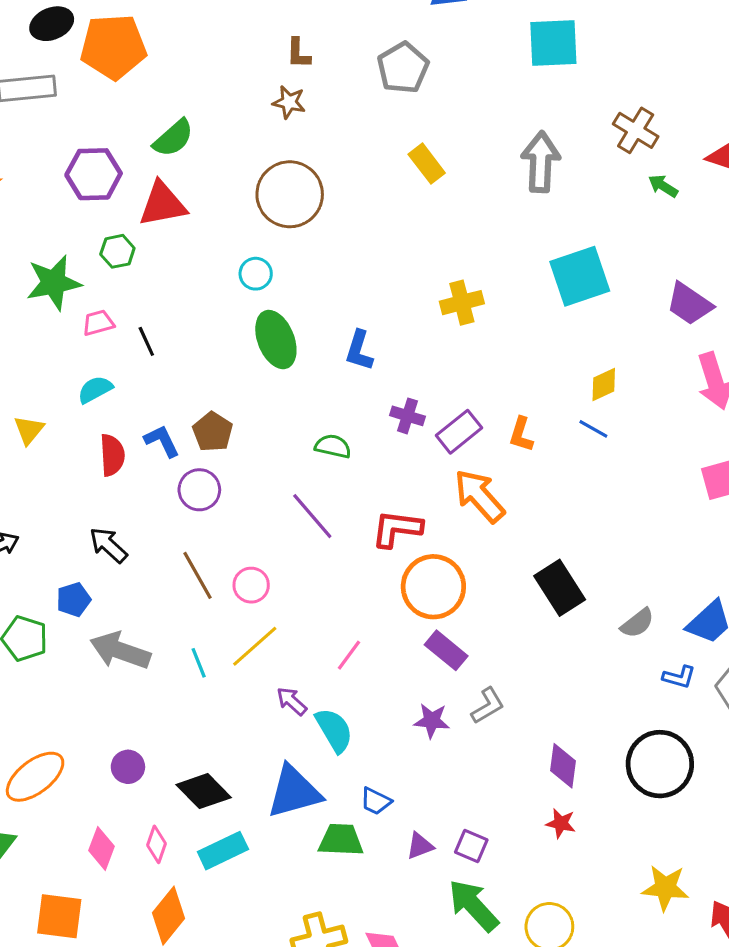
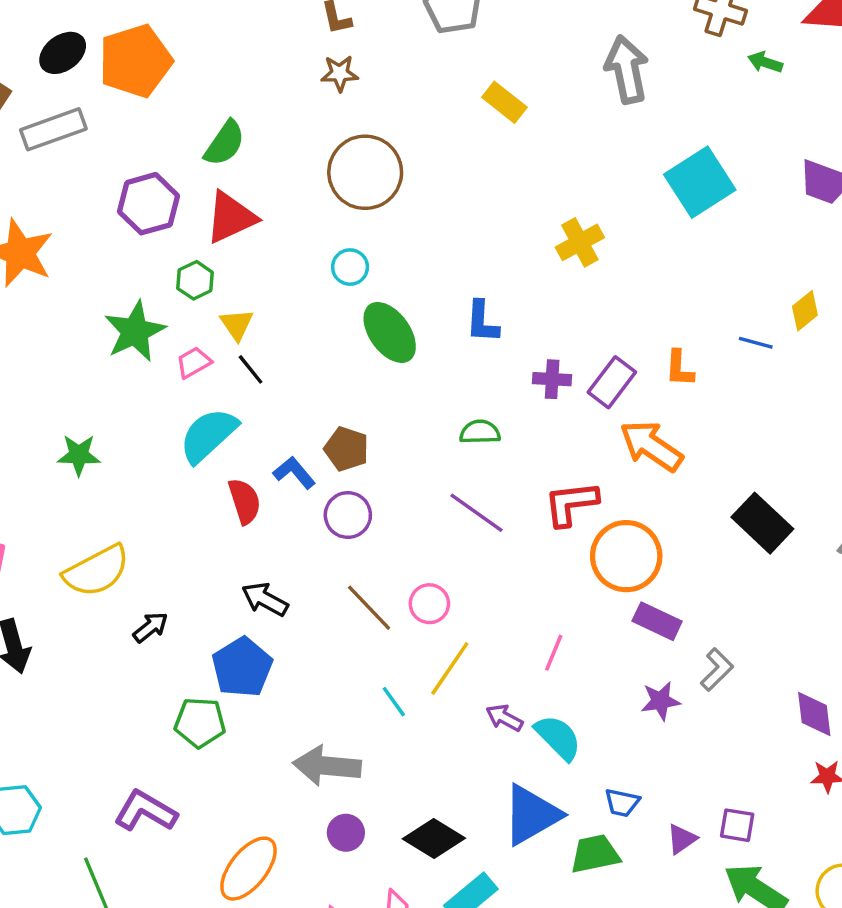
yellow diamond: (604, 385) -> (805, 311), moved
cyan semicircle: (95, 389) -> (208, 435), size x1.6
yellow triangle: (29, 430) -> (237, 324), moved
blue pentagon: (74, 599) -> (242, 667), size x1.6
gray arrow: (120, 651) -> (327, 766), moved

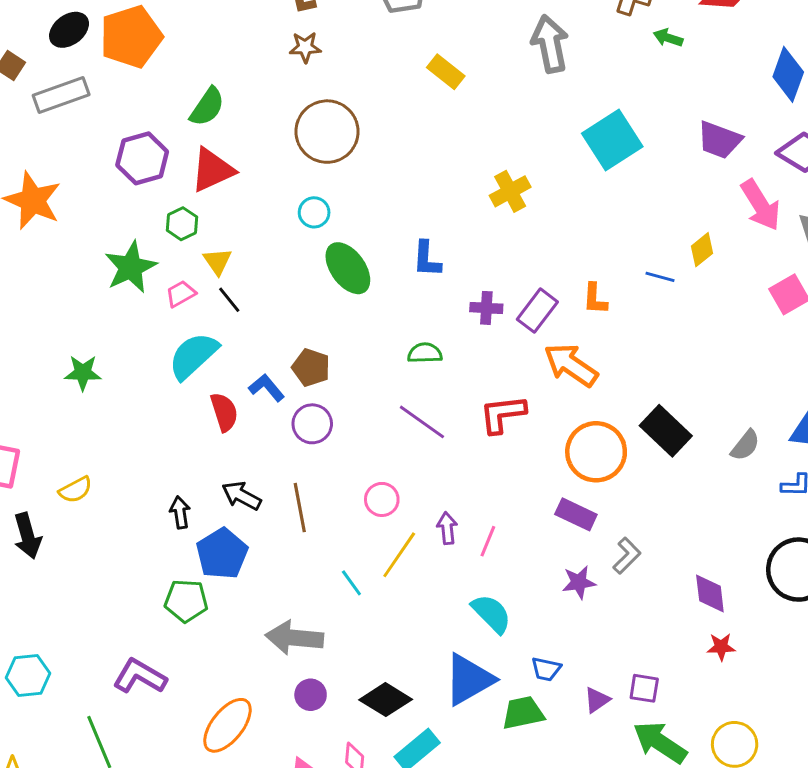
orange circle: (626, 556) -> (596, 452), moved
yellow semicircle: (97, 571) -> (75, 490), moved, size x0.6
brown line: (369, 608) -> (300, 508), moved, turned 33
black arrow: (151, 627) -> (180, 512), moved, turned -60
purple arrow: (504, 718) -> (447, 528), moved, turned 56

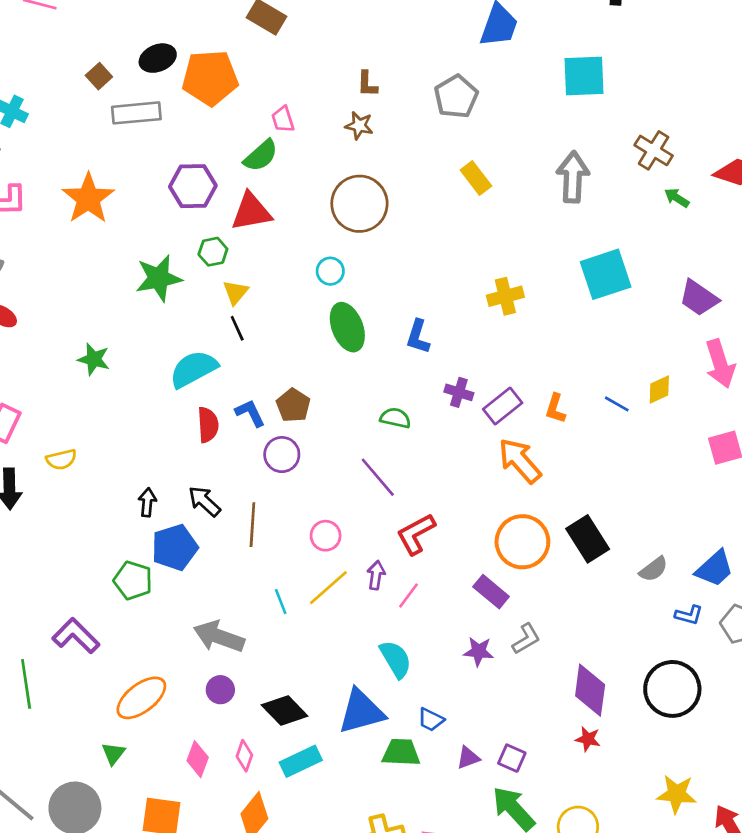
pink trapezoid: (181, 294) -> (283, 119), moved, turned -92
red L-shape: (503, 414) -> (416, 534), moved, turned -36
purple diamond: (710, 593) -> (590, 690), size x1.4

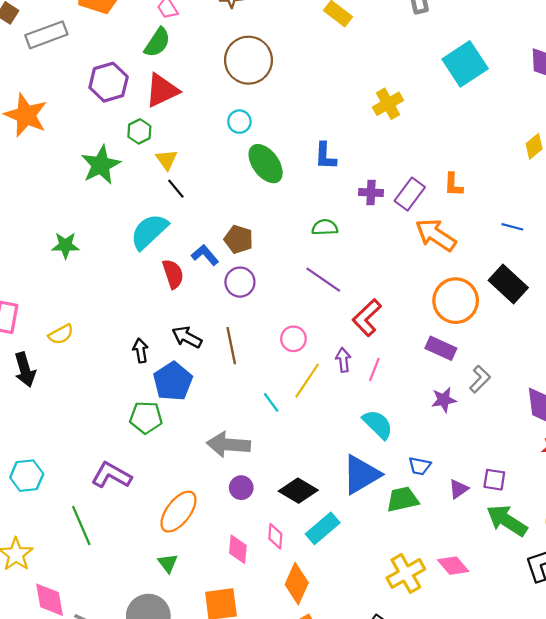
blue line: (617, 404) -> (512, 227), moved

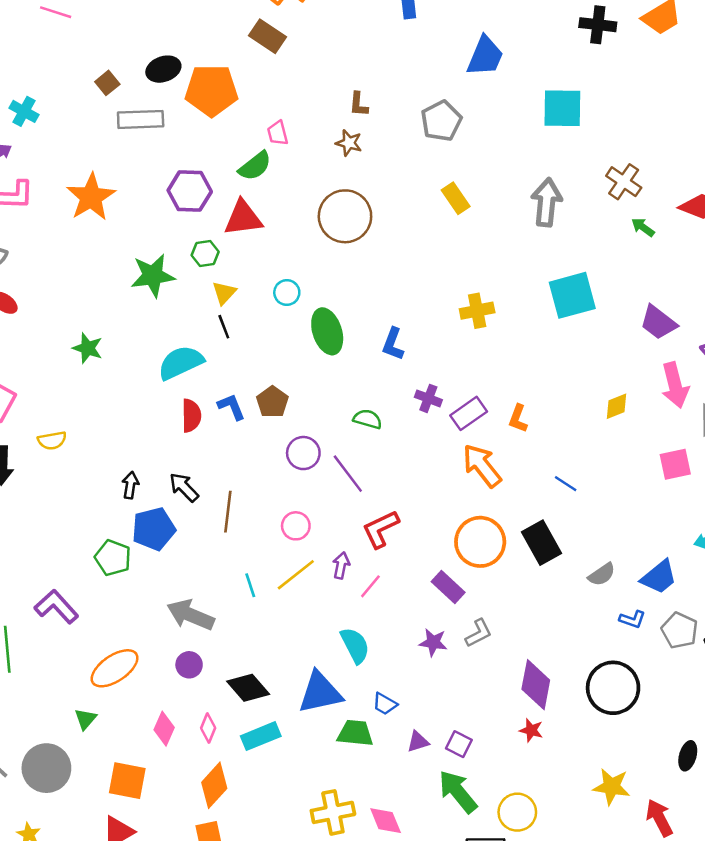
cyan circle: (239, 122) -> (287, 293), moved
purple circle: (240, 282) -> (303, 453), moved

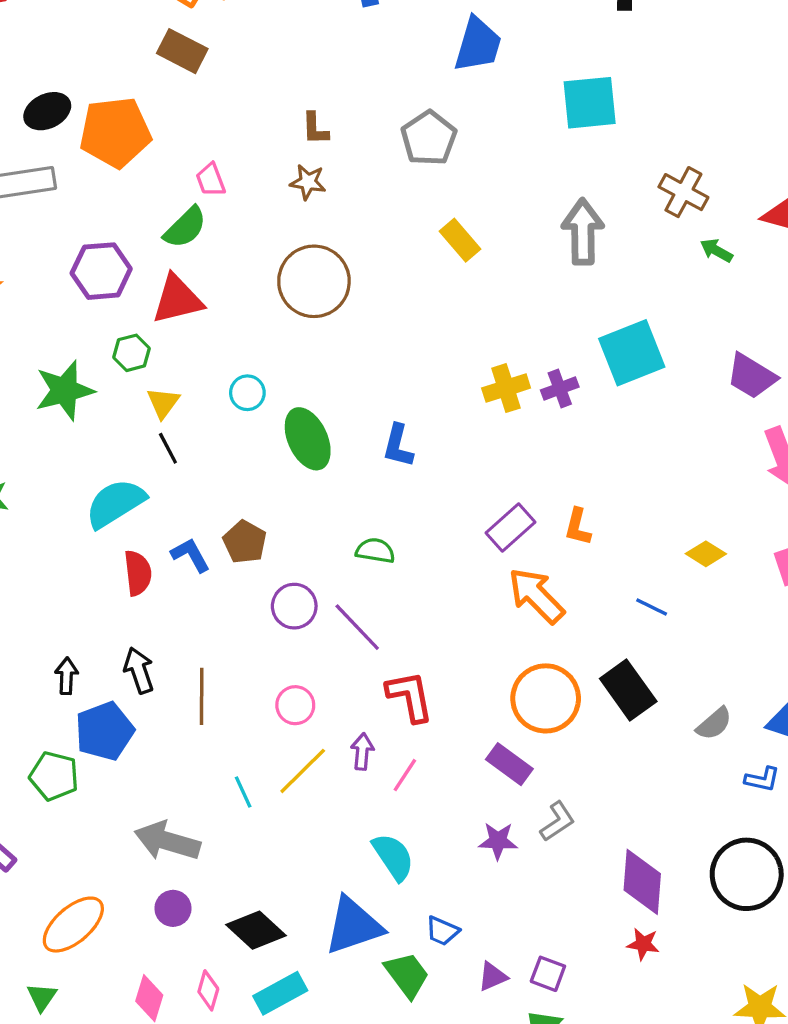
purple cross: (428, 398) -> (560, 389), moved, turned -35
yellow diamond: (616, 406) -> (706, 554), moved, turned 60
black arrow: (184, 487) -> (139, 670), turned 32
red L-shape: (381, 529) -> (410, 696), turned 111
green trapezoid: (355, 733) -> (407, 975), turned 54

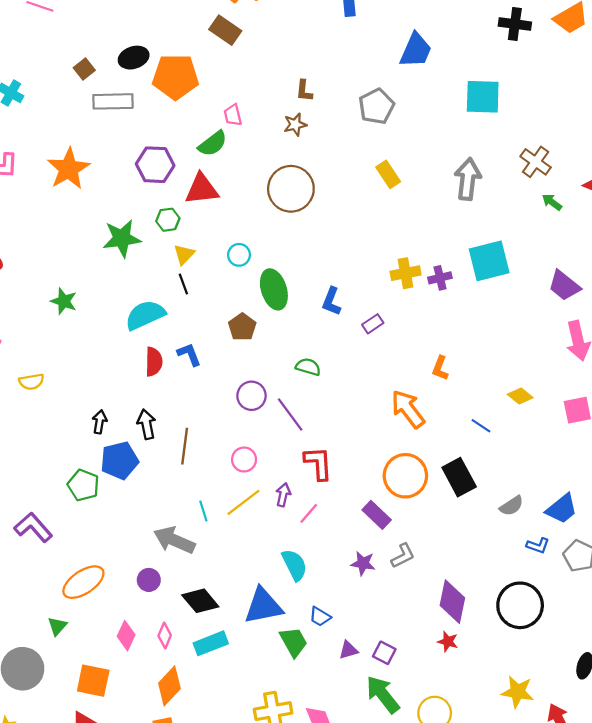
brown star: (308, 182) -> (295, 125), turned -30
purple rectangle: (511, 528) -> (373, 324), moved, size x0.7
brown pentagon: (245, 542) -> (242, 327), moved
gray arrow: (167, 841) -> (174, 540), moved

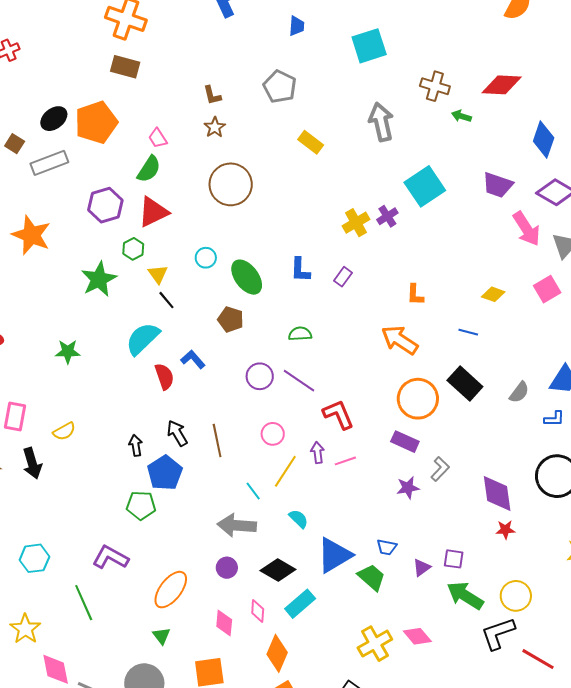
blue trapezoid: (416, 50) -> (297, 26), size x0.6
pink line: (309, 513) -> (345, 461), turned 50
cyan semicircle: (294, 565) -> (299, 519), moved, size x0.7

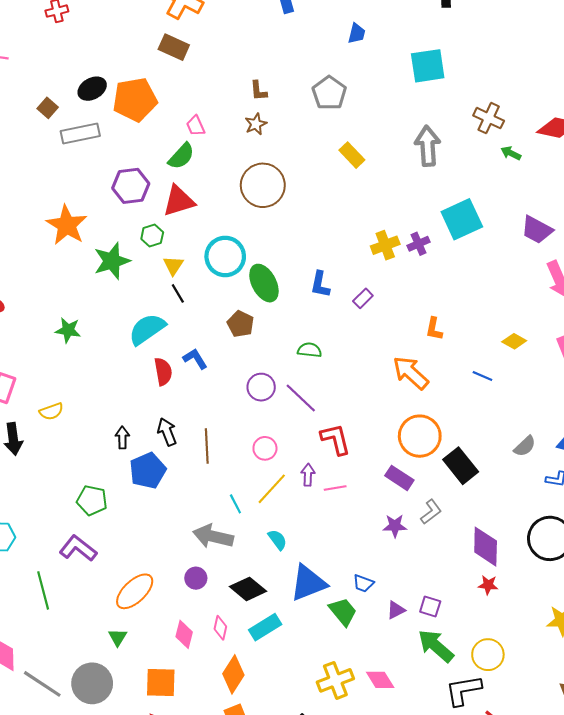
orange star: (31, 235) -> (67, 225), moved
cyan circle: (206, 258) -> (225, 256), size x1.8
black rectangle: (465, 383) -> (461, 466), moved
green pentagon: (141, 505) -> (92, 500), moved

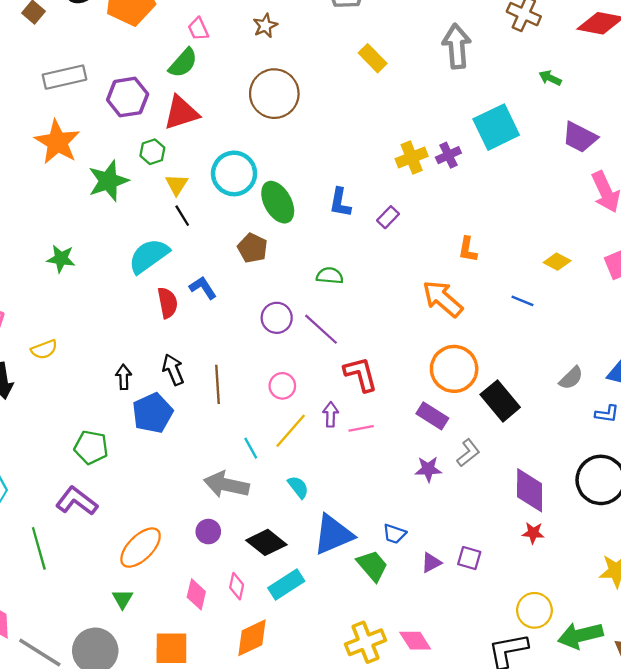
gray rectangle: (80, 133) -> (64, 77), moved
green arrow: (511, 153) -> (550, 78), moved
green arrow: (436, 646) -> (580, 635), moved, turned -54
orange diamond: (233, 674) -> (252, 638), turned 33

